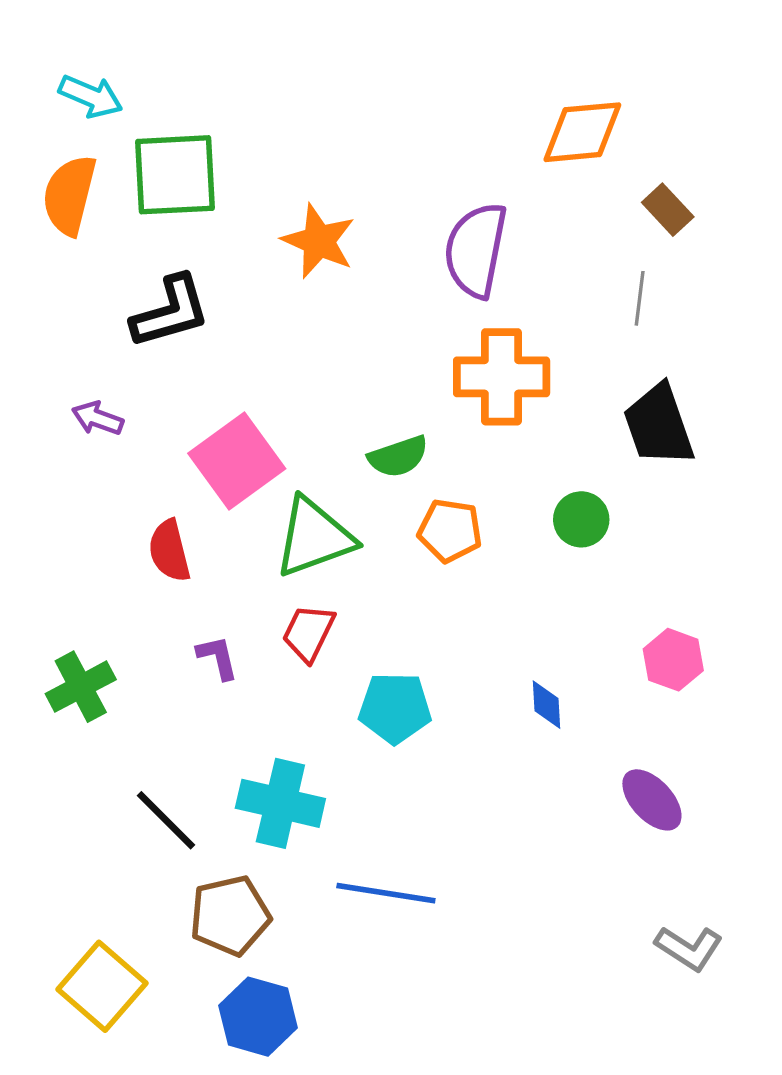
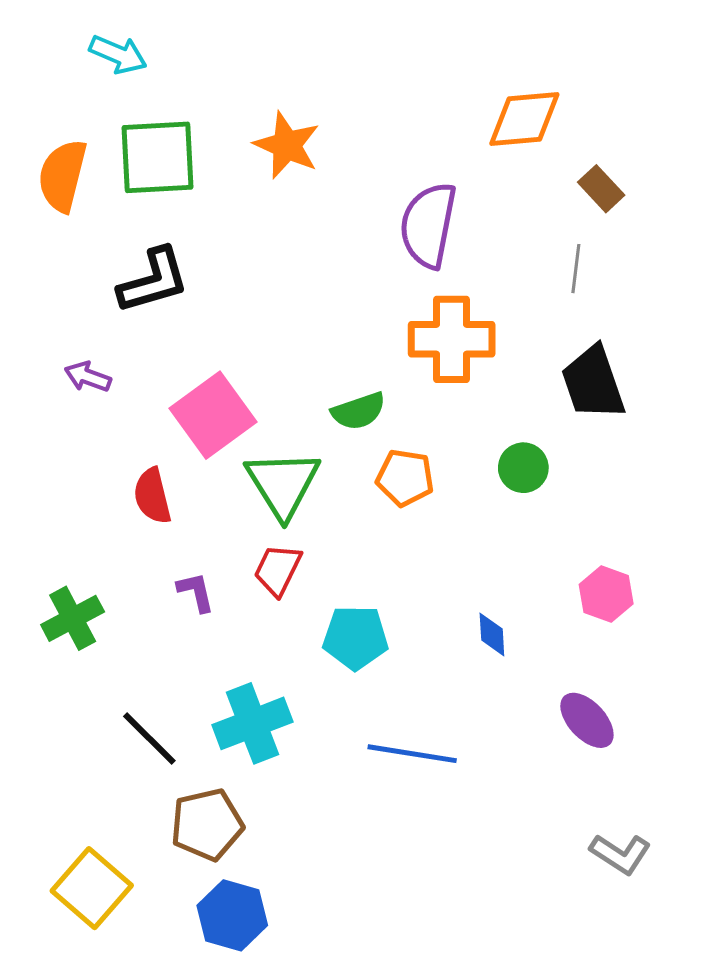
cyan arrow: (91, 96) -> (118, 54), moved
orange star: (319, 241) -> (287, 145), moved
green triangle: (314, 537) -> (283, 484), turned -42
cyan cross: (280, 803) -> (252, 723), turned -34
blue line: (386, 893) -> (412, 754), moved

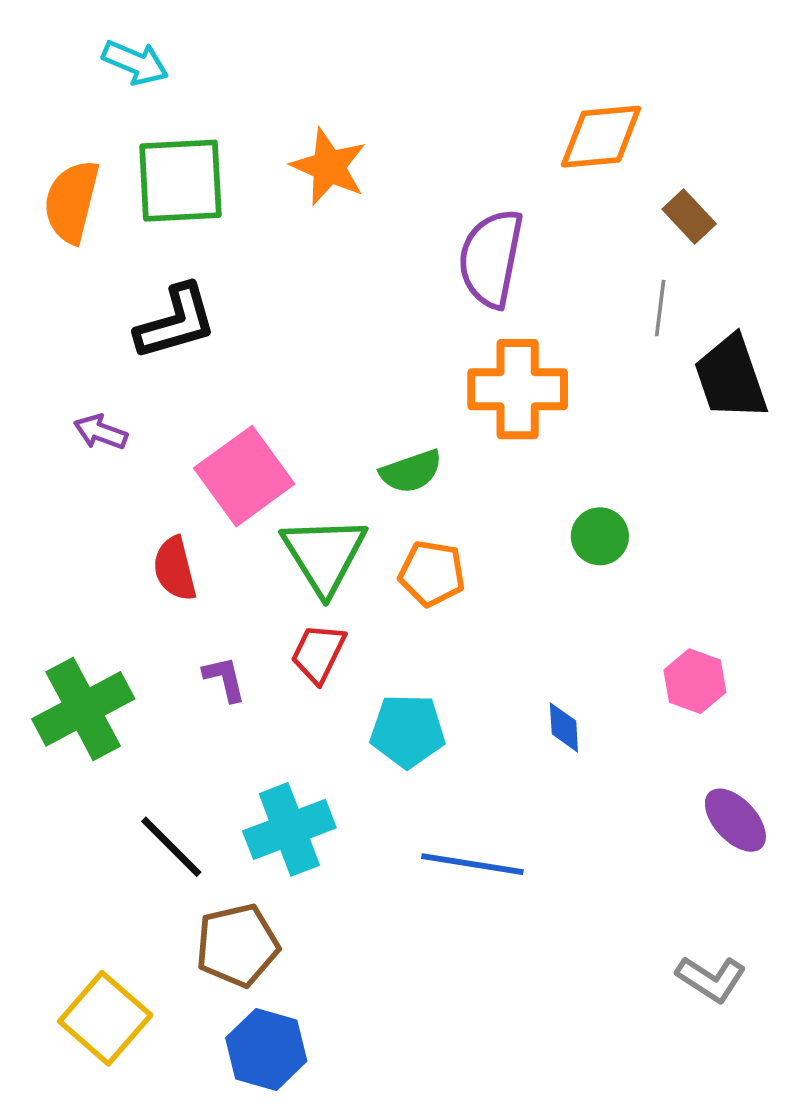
black trapezoid: (593, 383) -> (731, 378), moved
orange pentagon: (405, 478) -> (432, 573), moved
green cross: (73, 618) -> (83, 709), size x1.4
purple ellipse: (587, 720) -> (735, 820), moved

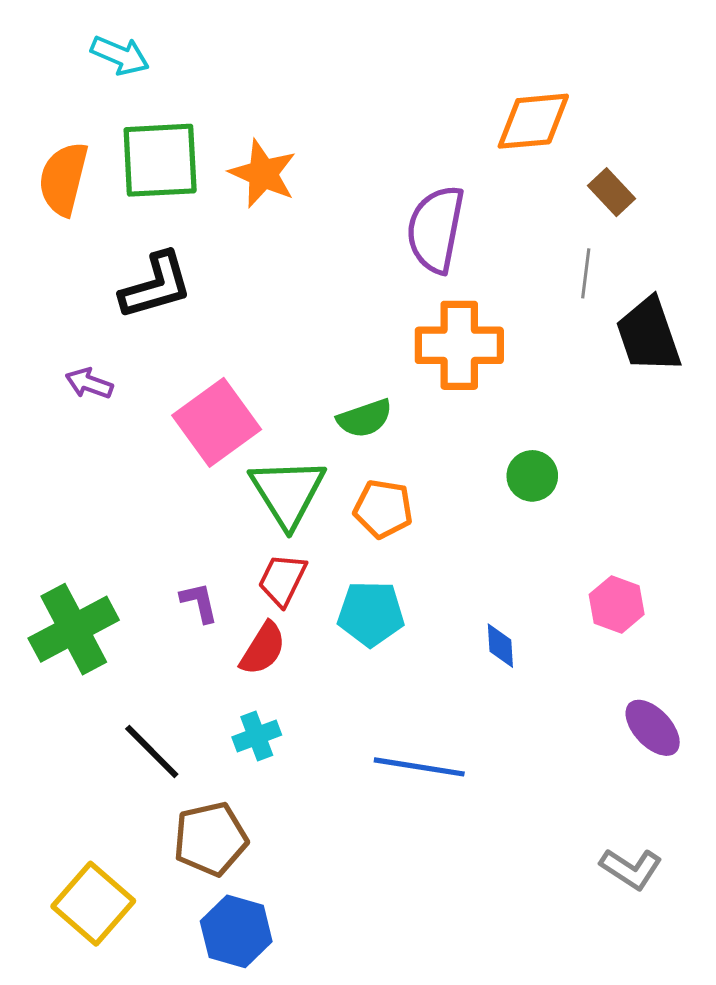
orange star: (329, 167) -> (263, 174), moved
red semicircle: (175, 569) -> (263, 649), moved, turned -134
cyan pentagon: (408, 731) -> (371, 614), moved
cyan cross: (289, 829) -> (257, 736), size x0.6

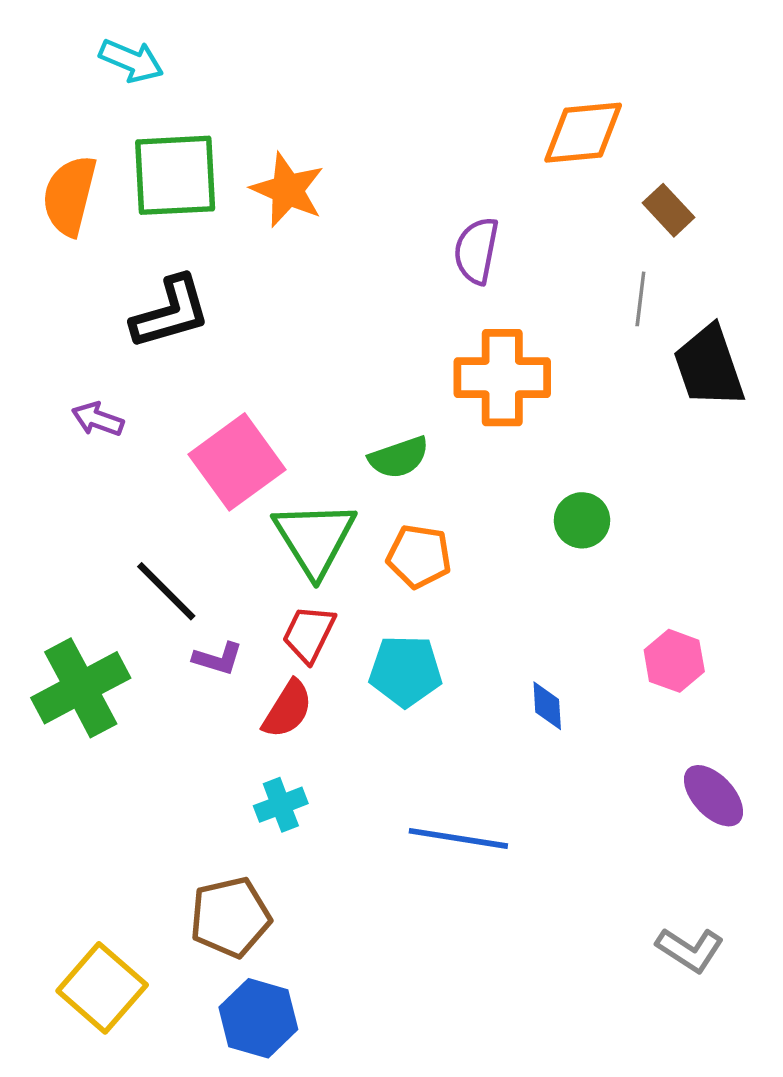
purple semicircle: (436, 229) -> (476, 251), size x0.7
purple L-shape: (199, 602) -> (218, 659), turned 120
black line: (152, 751) -> (166, 591), moved

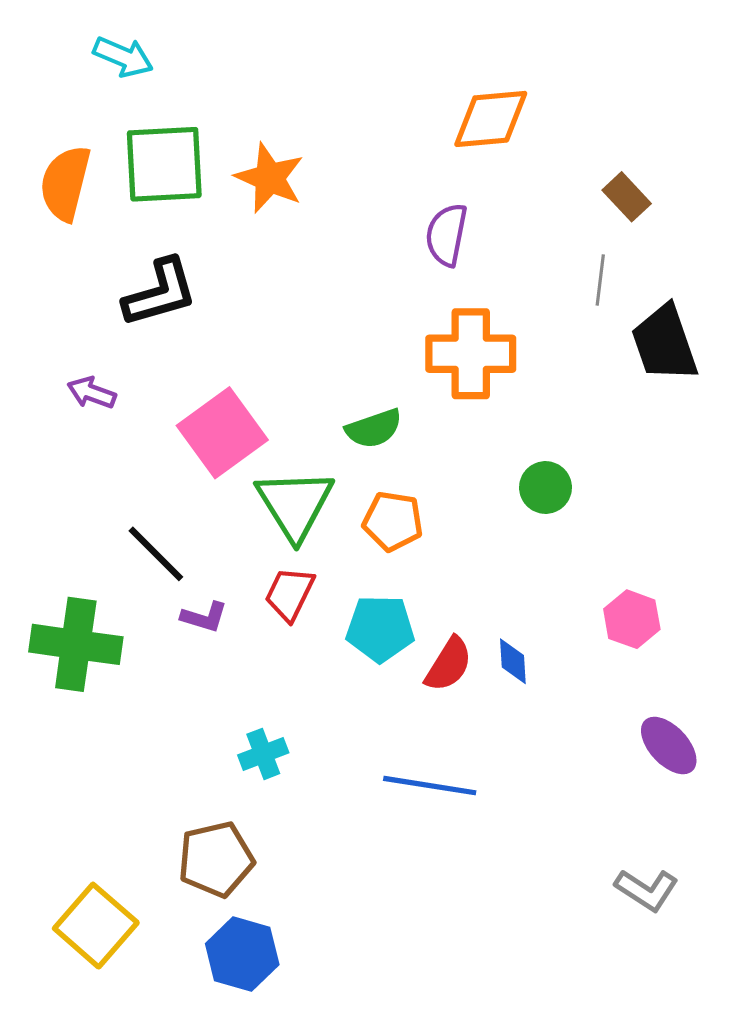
orange diamond: (583, 133) -> (491, 119), moved
green cross: (81, 688) -> (76, 644), turned 36
red semicircle: (288, 709) -> (449, 664), moved

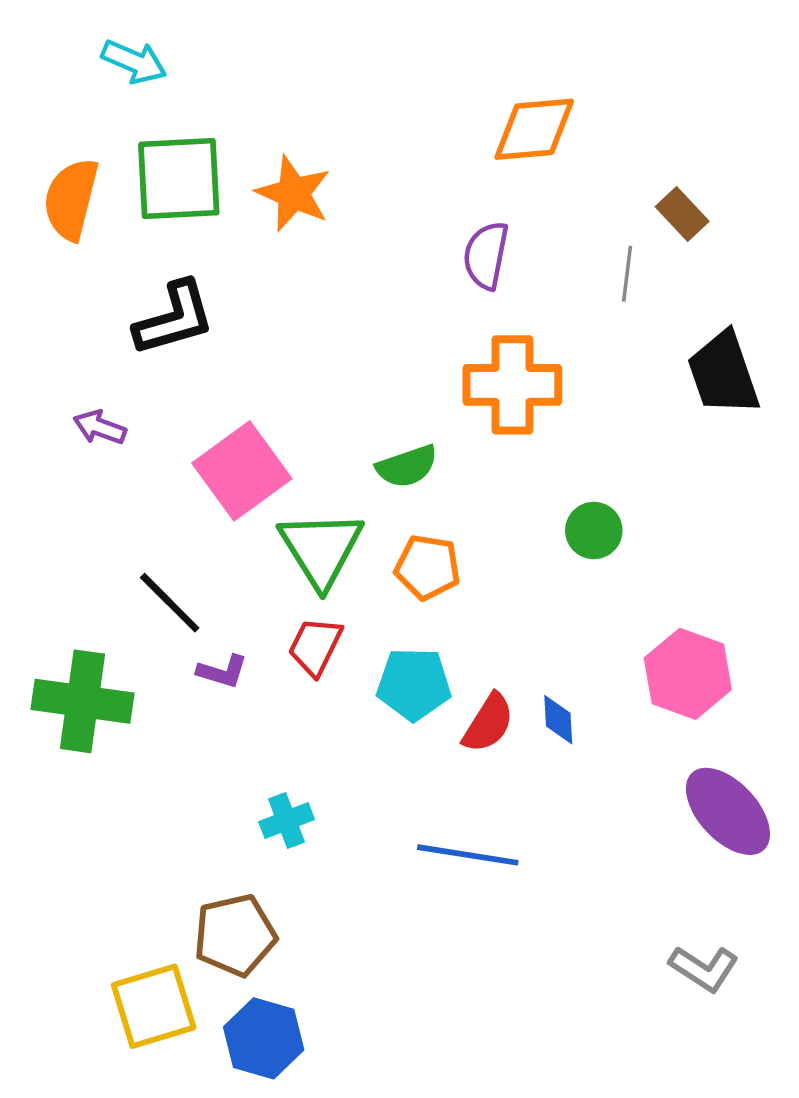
gray line: (600, 280) -> (627, 274), moved
pink hexagon: (632, 619) -> (688, 674), size x1.4
purple ellipse: (669, 746) -> (728, 811), size x1.4
yellow square: (96, 926) -> (154, 1006), moved, turned 32

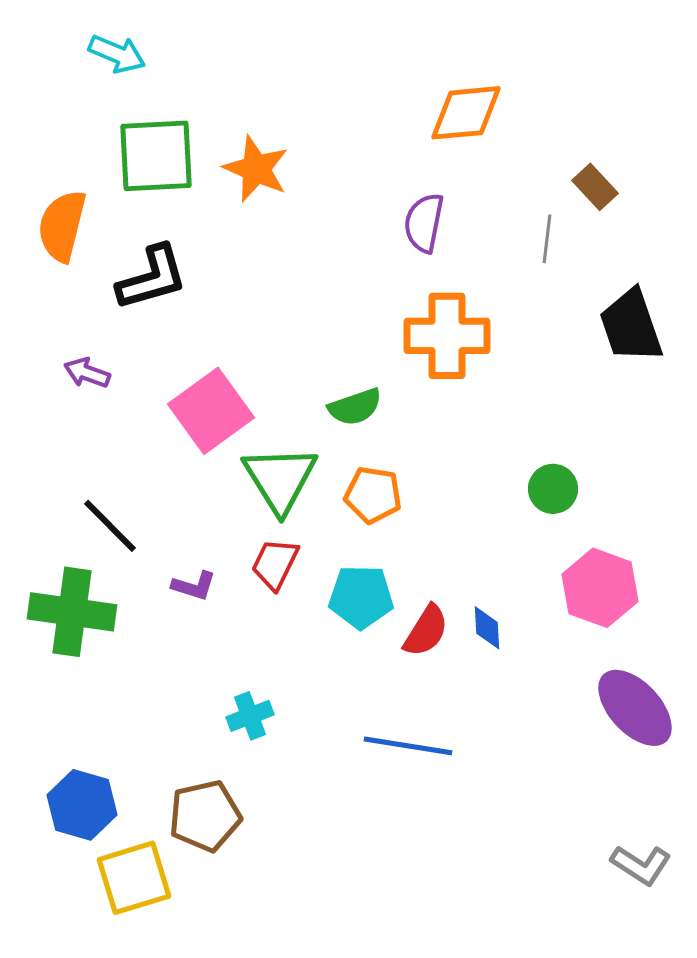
orange semicircle: (71, 199) -> (62, 226), moved
green circle: (594, 530) -> (553, 489), moved
black line: (170, 603) -> (110, 526), moved
gray L-shape: (704, 968) -> (641, 865), moved
blue hexagon: (264, 1038) -> (82, 805), moved

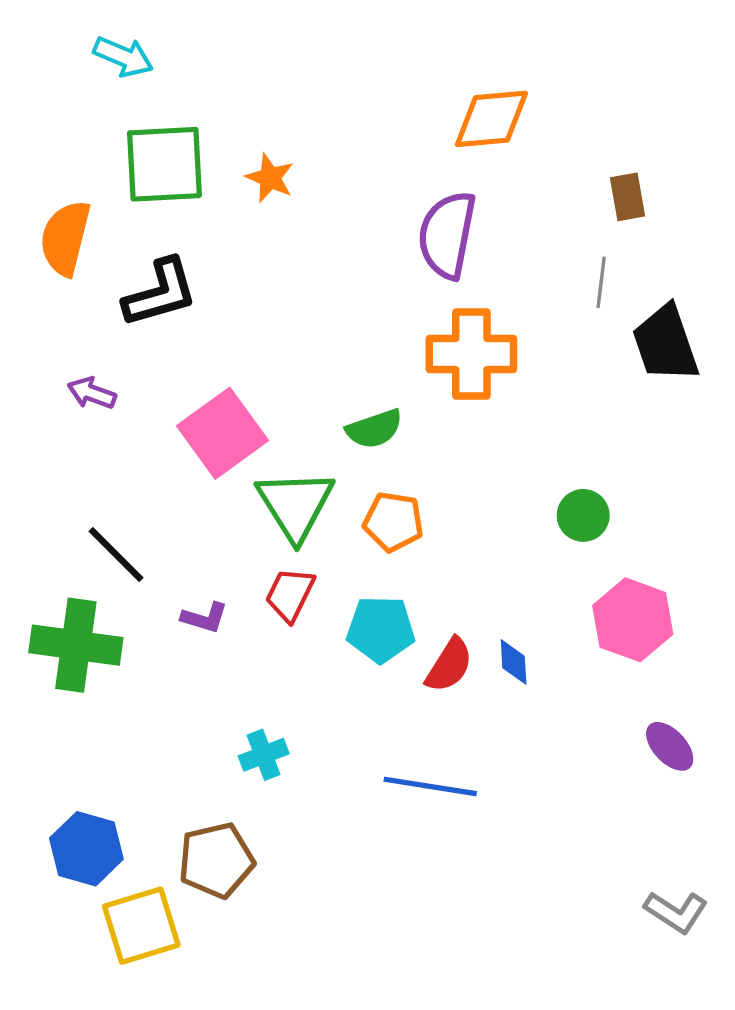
orange star: (256, 169) -> (270, 178), size x0.7
brown rectangle: (595, 187) -> (627, 197), turned 33
purple semicircle: (424, 223) -> (447, 235), size x1.4
gray line: (547, 239) -> (601, 282), moved
purple ellipse: (635, 708) -> (670, 746), size x0.6

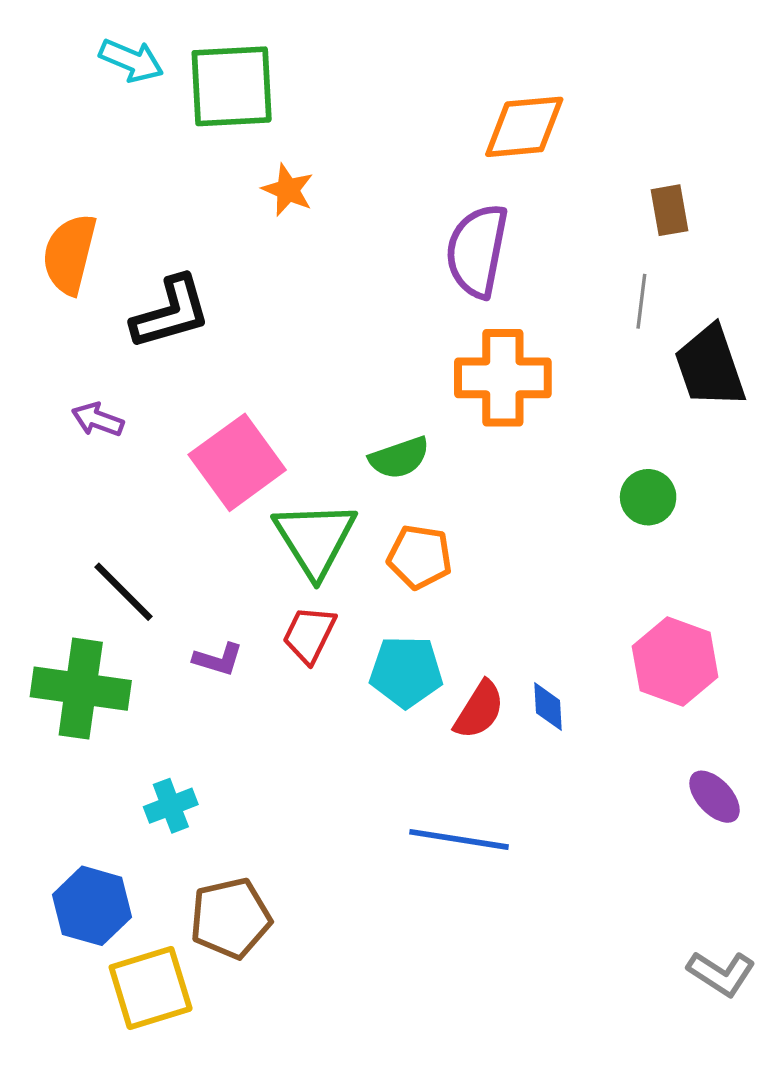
green square: (164, 164) -> (232, 86), moved
green circle: (583, 515) -> (648, 497), moved
cyan cross: (264, 755) -> (171, 806), moved

